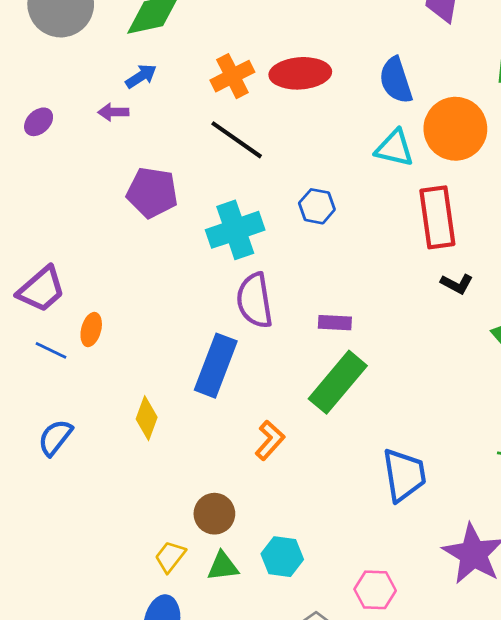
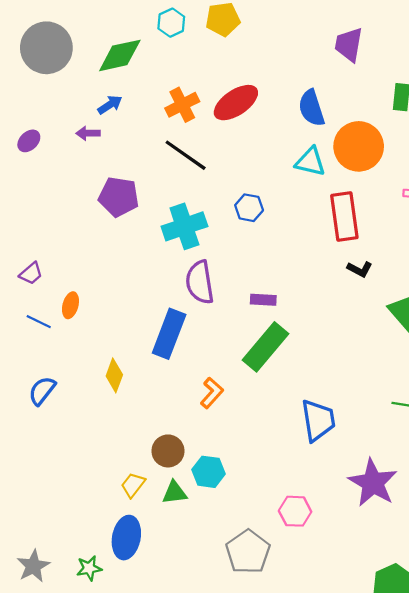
red ellipse: (300, 73) -> (236, 103), turned -30
purple trapezoid: (41, 289) -> (31, 273), size x0.6
cyan hexagon: (282, 557) -> (209, 472), moved

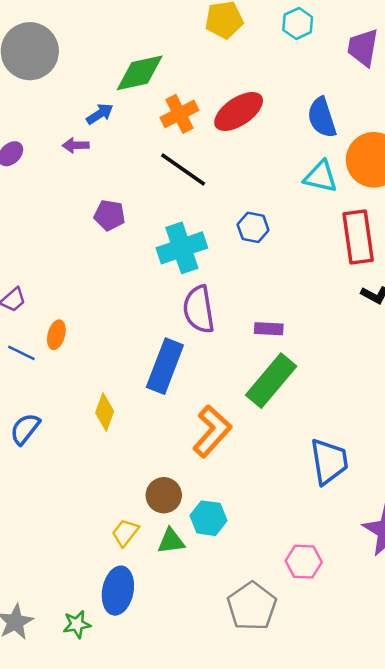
cyan hexagon: (171, 23) -> (298, 23), moved
green diamond: (120, 55) -> (140, 73), moved
purple pentagon: (119, 197) -> (109, 215), size x0.7
orange L-shape: (212, 393) -> (212, 431), size x1.5

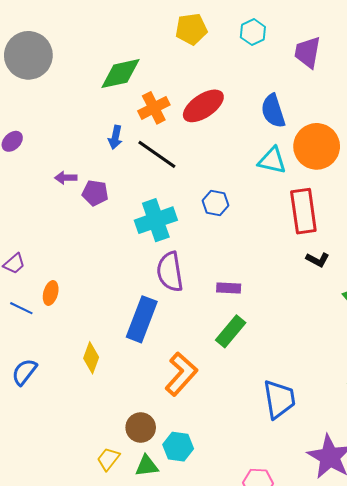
blue arrow: (100, 114) -> (115, 137), moved, turned 135
purple arrow: (76, 145) -> (66, 178), moved
green rectangle: (271, 381) -> (231, 331), size x0.7

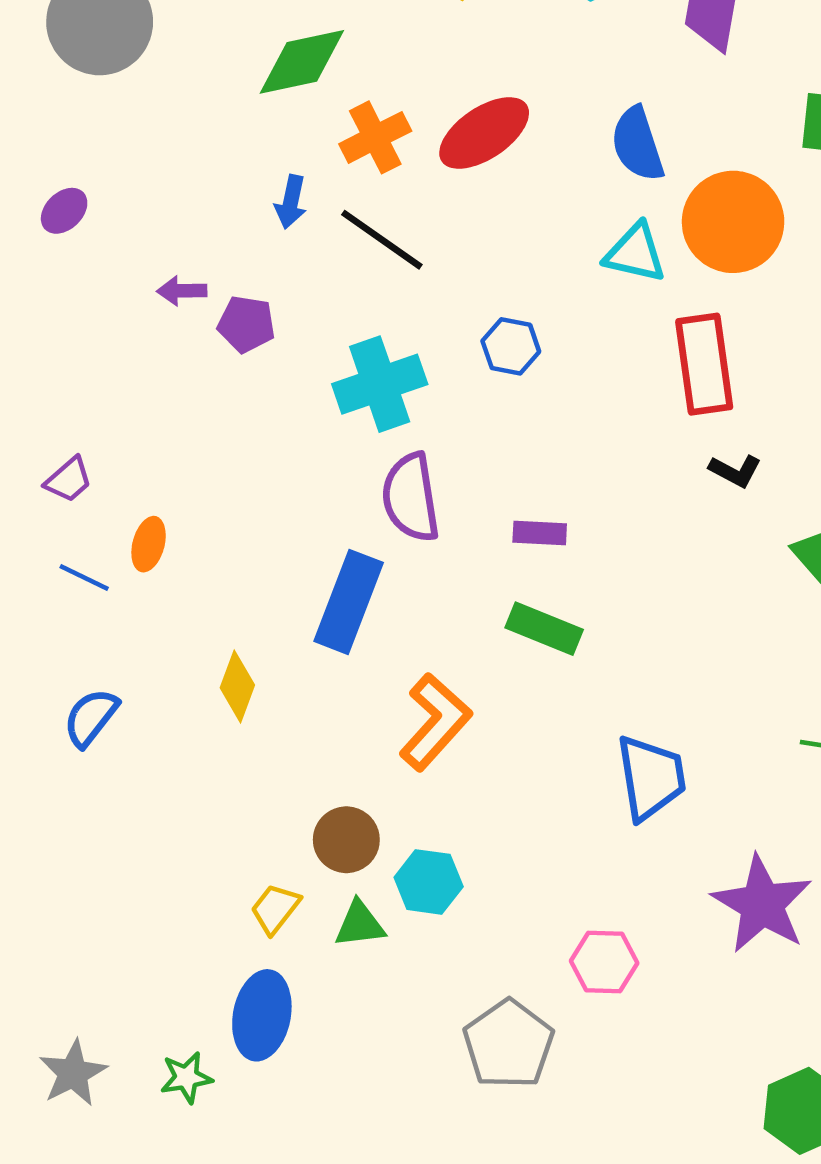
green rectangle: (231, 331) -> (544, 629), turned 72

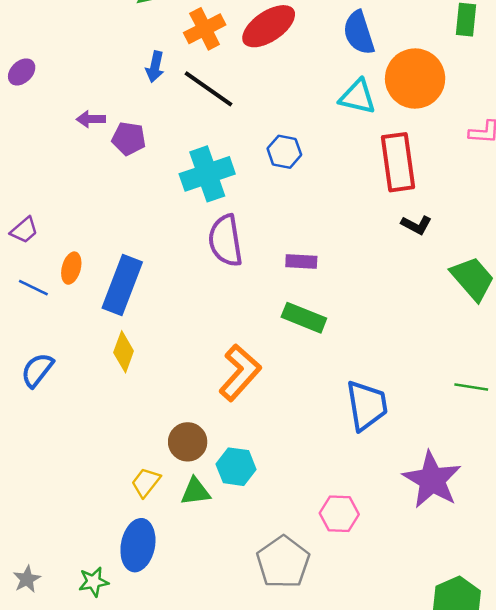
blue rectangle: (349, 602) -> (122, 285), moved
gray star: (73, 1073) -> (27, 579), size x0.7

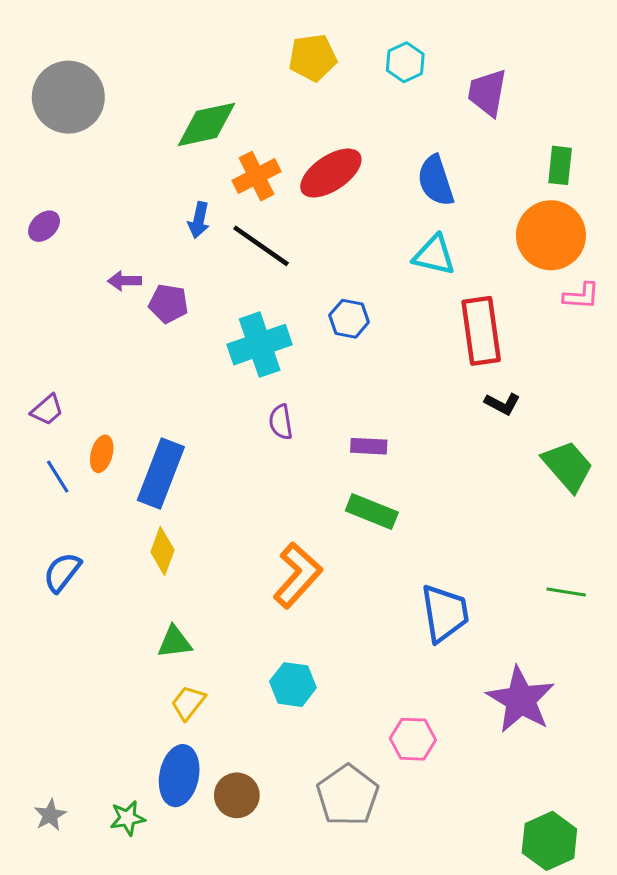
orange circle: (415, 79) -> (551, 235), moved
purple semicircle: (226, 241) -> (281, 422), size x0.6
blue line: (33, 288) -> (58, 477), turned 32
brown circle: (188, 442) -> (237, 795), moved
green triangle: (195, 492) -> (175, 642), moved

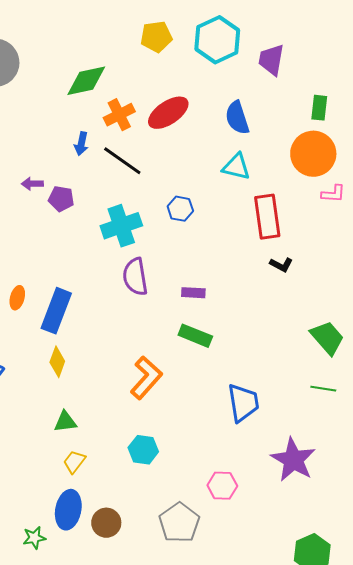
cyan hexagon: (405, 62) -> (217, 40), size x1.8
purple semicircle: (281, 422) -> (135, 277), size x1.6
green trapezoid: (568, 466) -> (327, 338), moved

